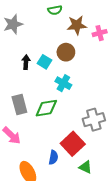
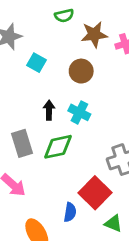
black arrow: (26, 62) -> (49, 110), moved
cyan square: (44, 62) -> (37, 63), moved

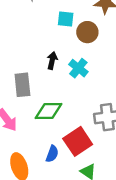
cyan square: (37, 63) -> (66, 19), moved, turned -35
green diamond: (58, 147) -> (48, 111), moved

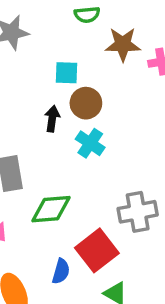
brown circle: (87, 32) -> (86, 103), moved
black arrow: (52, 61) -> (52, 119), moved

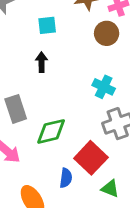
brown circle: (86, 103) -> (107, 33), moved
cyan cross: (90, 143) -> (104, 87), moved

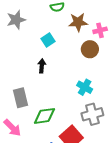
cyan square: (47, 25) -> (48, 40), turned -32

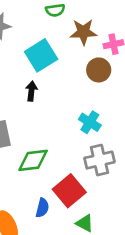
cyan square: (48, 40) -> (41, 55), size x1.6

